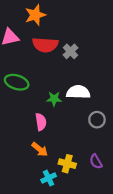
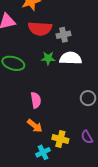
gray cross: (71, 51) -> (63, 35), turned 32
white semicircle: (78, 92) -> (71, 58), moved
green star: (54, 99) -> (48, 58), moved

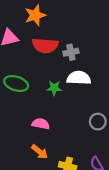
green star: (48, 58) -> (54, 88), moved
pink semicircle: (36, 100) -> (41, 124), turned -70

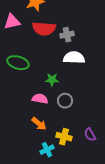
green star: (54, 88) -> (52, 80), moved
gray circle: (98, 122) -> (65, 101), moved

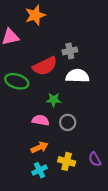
red semicircle: (44, 29) -> (45, 66), moved, turned -30
orange arrow: (39, 124) -> (40, 147), turned -63
cyan cross: (47, 150) -> (40, 170), moved

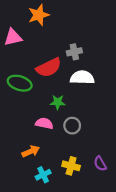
orange arrow: (40, 147) -> (31, 151), moved

